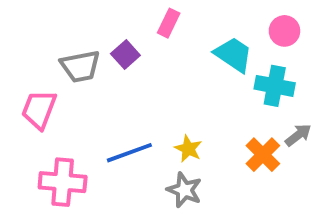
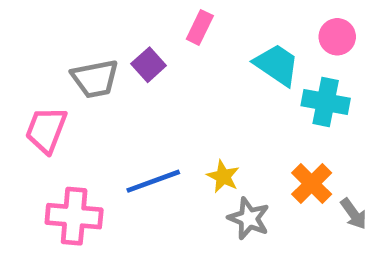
gray arrow: (298, 135) -> (354, 214), moved, turned 92
gray star: (184, 190) -> (249, 218), moved

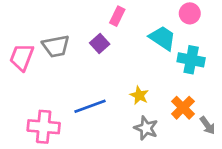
pink circle: (337, 37) -> (190, 13), moved
purple square: (149, 65) -> (100, 43), moved
pink trapezoid: (46, 130) -> (22, 57), moved
yellow star: (223, 177) -> (139, 95), moved

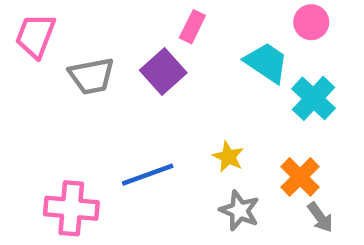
purple square: (100, 43) -> (163, 72), size x1.4
pink trapezoid: (22, 57) -> (35, 36), moved
cyan cross: (191, 60) -> (313, 98), turned 32
gray arrow: (208, 125) -> (320, 217), moved

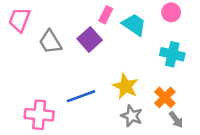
cyan trapezoid: (266, 63) -> (134, 25), moved
gray trapezoid: (92, 76) -> (50, 42), turned 70
cyan cross: (313, 98) -> (172, 54), turned -30
yellow star: (228, 157) -> (125, 86), size x1.5

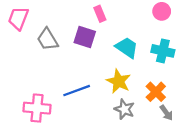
pink rectangle: (106, 15) -> (100, 14), turned -49
cyan trapezoid: (134, 25) -> (127, 47), moved
purple square: (90, 39) -> (85, 37), turned -30

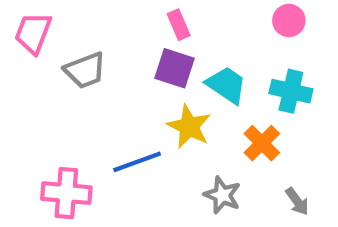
purple square: (85, 37) -> (175, 68), moved
gray trapezoid: (47, 39) -> (85, 70), turned -80
yellow star: (119, 81) -> (189, 127), moved
orange cross: (156, 92) -> (262, 143), moved

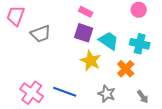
pink rectangle: (179, 25) -> (86, 12), turned -40
blue line: (137, 162) -> (65, 92), moved, turned 40
pink cross: (66, 193) -> (32, 93), turned 30

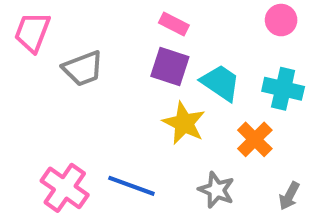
gray arrow: (143, 97) -> (289, 196), turned 64

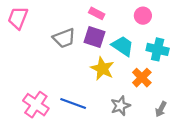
pink circle: (281, 20) -> (143, 16), moved
gray trapezoid: (83, 69) -> (64, 38), moved
gray star: (216, 190) -> (120, 106), turned 30

